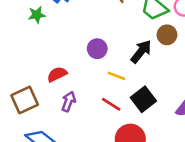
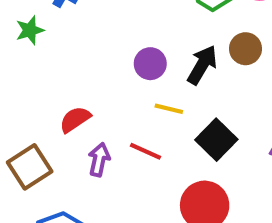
brown circle: (167, 35) -> (246, 49), moved
purple circle: (97, 49) -> (150, 64), moved
red line: (111, 104) -> (146, 151), moved

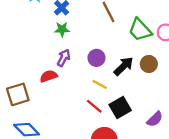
green star: (30, 30) -> (62, 29), moved
red line: (146, 151) -> (94, 106), moved
purple arrow: (99, 160) -> (64, 58), moved

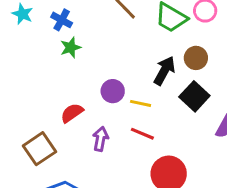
purple arrow: (64, 58) -> (100, 139), moved
purple circle: (96, 58) -> (113, 91), moved
black square: (120, 108) -> (194, 96), moved

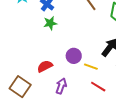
red line: (142, 134) -> (98, 87), moved
brown square: (39, 149) -> (20, 87), turned -30

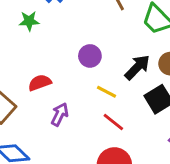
green star: (50, 23) -> (29, 21), moved
purple circle: (74, 56) -> (90, 56), moved

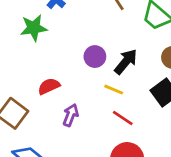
green star: (29, 21) -> (34, 28), size x1.4
black arrow: (137, 67) -> (126, 62), moved

